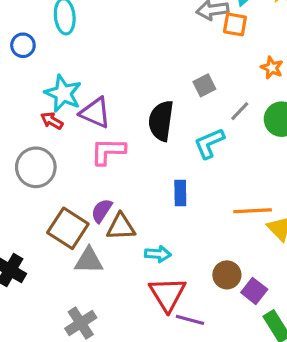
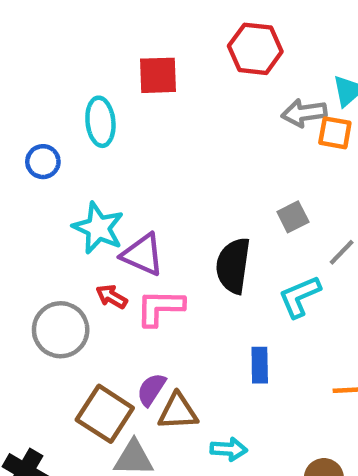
red arrow: (52, 121) -> (111, 297), moved

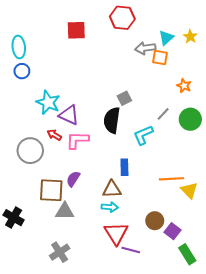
cyan ellipse: (100, 122) -> (19, 47), moved
gray square: (293, 217) -> (124, 98), moved
brown triangle: (178, 412) -> (112, 189), moved
brown square: (105, 414) -> (51, 190), turned -30

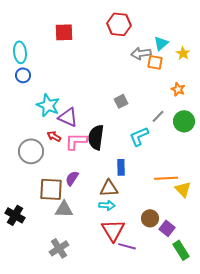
red square: (76, 30) -> (64, 32), moved
yellow star: (190, 37) -> (183, 53), moved
black semicircle: (112, 120) -> (96, 137), moved

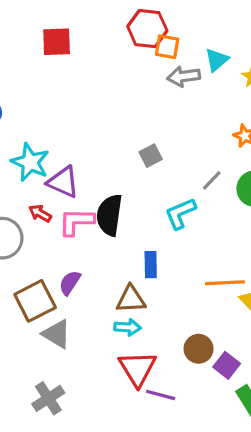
orange square: (155, 62) -> (167, 47), moved
brown square: (51, 189) -> (35, 301), turned -30
gray triangle: (64, 209) -> (57, 334), turned 30

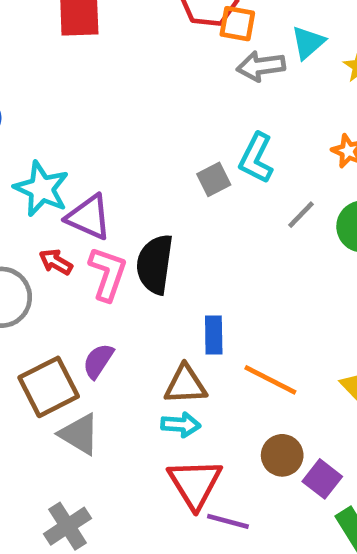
cyan L-shape: (180, 213) -> (256, 158), moved, turned -40
pink L-shape: (76, 222) -> (108, 274), turned 108
orange line: (225, 283) -> (270, 380), moved, turned 30

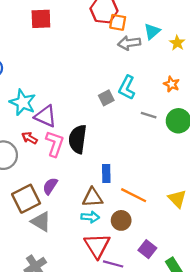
gray line: (301, 215) -> (149, 115), turned 63
brown circle: (282, 455) -> (121, 220), moved
purple square: (322, 479) -> (147, 249), moved

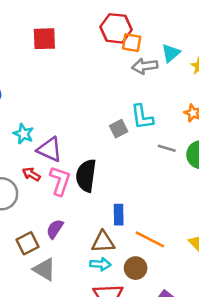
cyan L-shape: (127, 88) -> (142, 117), turned -35
cyan star: (23, 102) -> (24, 134), size x0.7
brown square: (26, 199) -> (27, 243), size x0.7

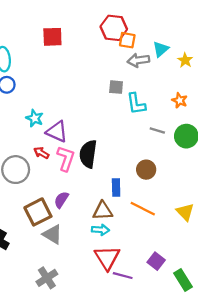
gray square: (119, 129) -> (116, 87), moved, turned 32
brown square: (27, 243) -> (38, 212), size x1.4
brown circle: (136, 268) -> (146, 170), moved

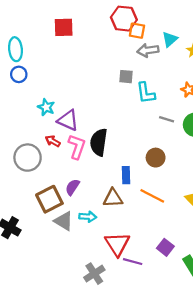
cyan arrow: (100, 230) -> (88, 217), moved
gray cross: (47, 278) -> (94, 274), moved

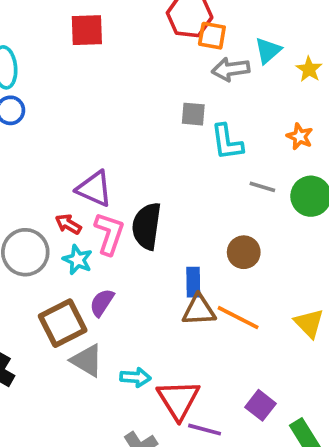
cyan star: (46, 107) -> (78, 260), moved
brown triangle: (113, 198) -> (199, 310), moved
cyan arrow: (88, 217) -> (135, 377), moved

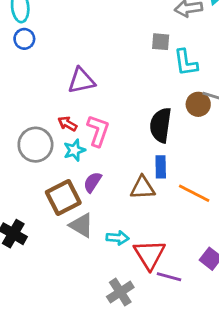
purple triangle: (94, 189) -> (81, 81), moved, turned -36
black semicircle: (147, 226) -> (161, 125), moved
brown circle: (244, 252) -> (198, 104), moved
cyan star: (78, 260) -> (74, 150), turned 30
brown triangle: (199, 310) -> (143, 188), moved

